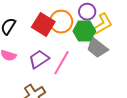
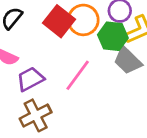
purple trapezoid: (39, 59) -> (30, 79), moved

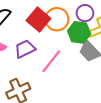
purple trapezoid: (30, 79) -> (25, 49), moved

